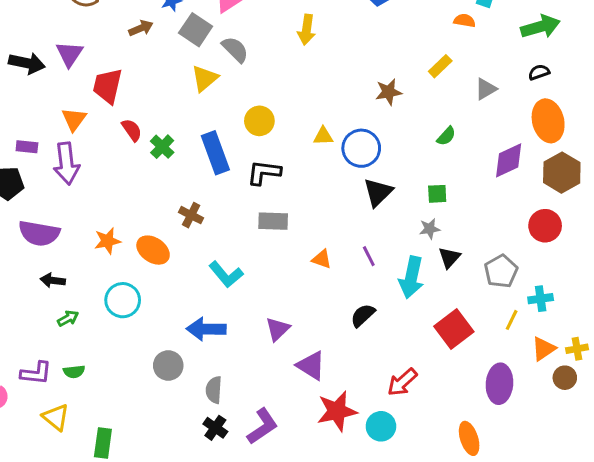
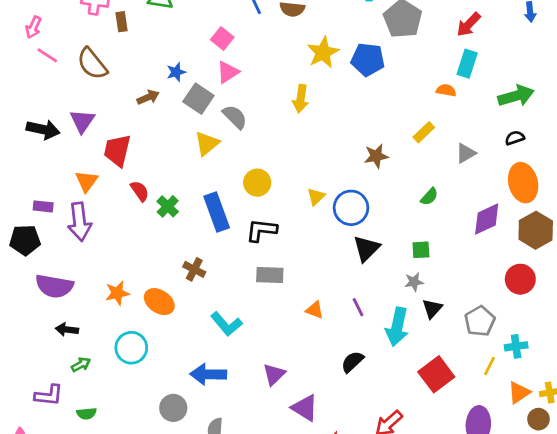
yellow triangle: (323, 136) -> (316, 197), turned -42
purple L-shape: (36, 373) -> (49, 395), moved

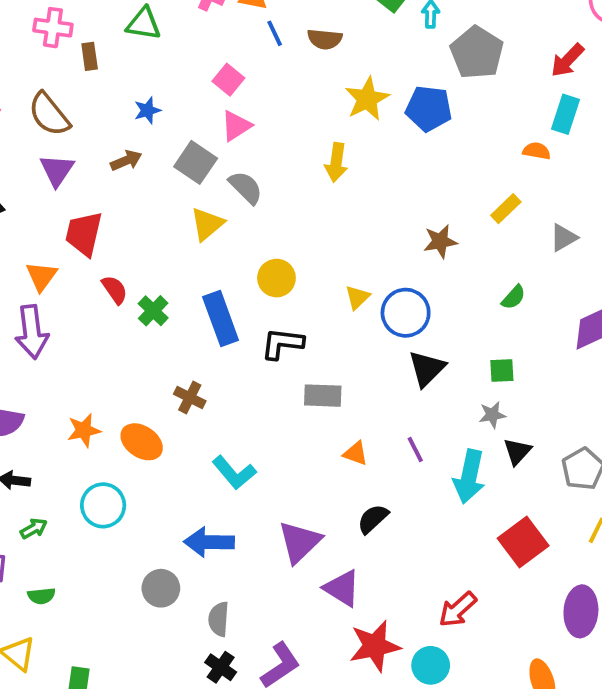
blue star: (176, 72) -> (147, 110), moved
purple triangle: (82, 121) -> (57, 170), moved
gray rectangle: (270, 275) -> (323, 396), moved
black semicircle: (352, 362) -> (373, 519), moved
purple triangle: (274, 374) -> (300, 542), size x1.4

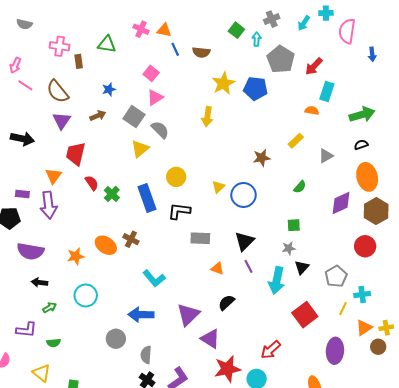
red arrow: (567, 60) -> (314, 66), moved
black triangle: (427, 369) -> (245, 241), moved
orange ellipse: (142, 442) -> (106, 245), moved

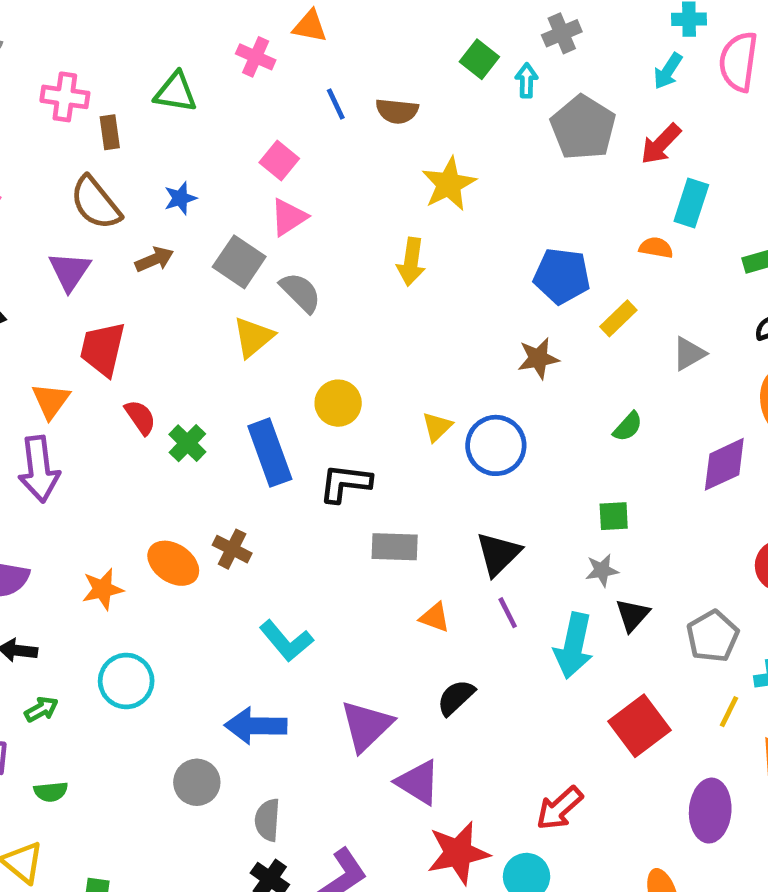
cyan arrow: (304, 23) -> (668, 71), moved
orange triangle: (164, 30) -> (310, 26), moved
blue pentagon: (256, 88) -> (562, 276), moved
brown semicircle: (58, 91) -> (96, 203), moved

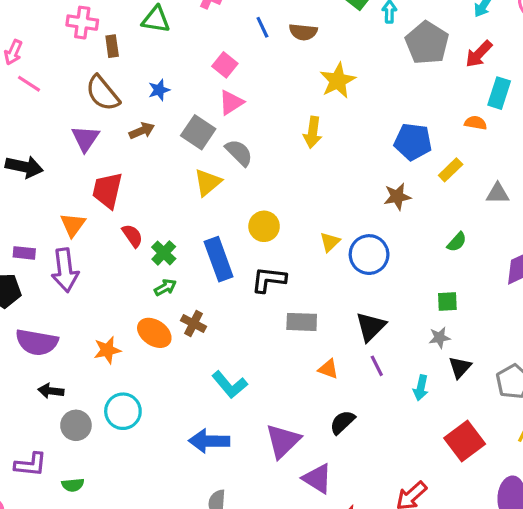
gray triangle: (689, 354) -> (498, 193), turned 30
cyan arrow: (574, 646) -> (421, 388), size x0.6
green arrow: (41, 709) -> (165, 287), moved
gray circle: (197, 782) -> (76, 425), moved

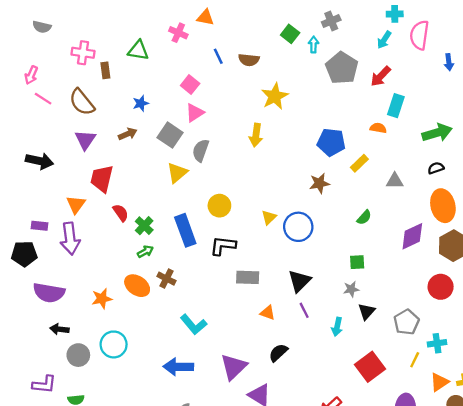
brown semicircle: (103, 93) -> (82, 102), moved
gray semicircle: (239, 153) -> (201, 150), turned -115

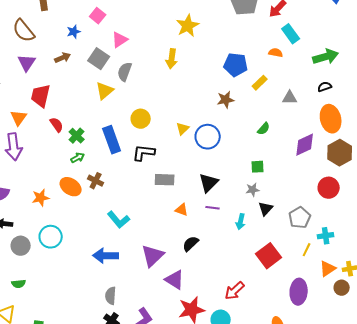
pink square: (190, 84) -> (98, 16), moved
cyan rectangle: (396, 106) -> (291, 34), turned -54
purple line: (304, 310) -> (213, 208), turned -56

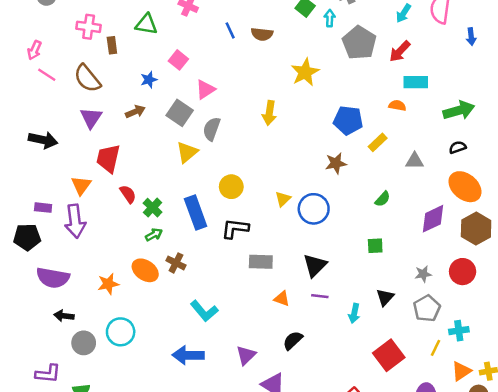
yellow star: (188, 26) -> (305, 72), moved
cyan rectangle: (291, 34) -> (416, 82), turned -54
orange ellipse: (331, 119) -> (465, 187), turned -36
gray star: (253, 190) -> (423, 274), moved
purple triangle: (153, 256) -> (246, 355), size x0.7

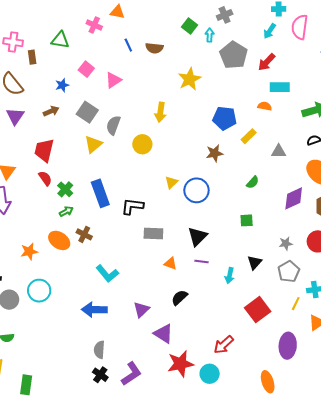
pink triangle: (205, 89) -> (113, 80), moved
red trapezoid: (108, 158) -> (44, 150), moved
yellow circle: (231, 187) -> (142, 144), moved

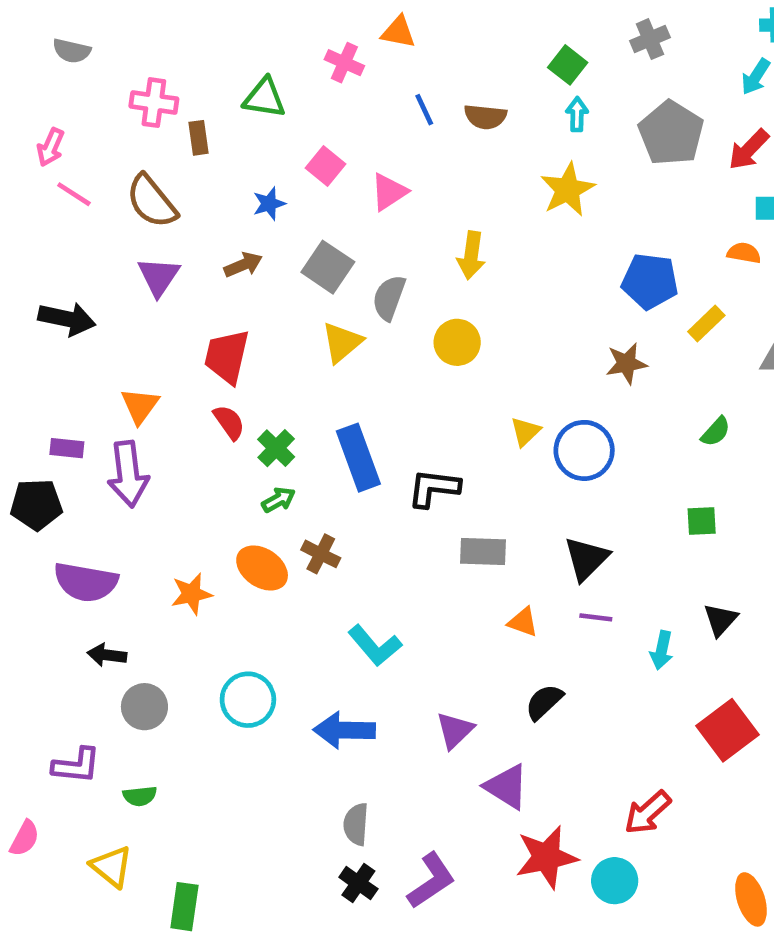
cyan arrow: (210, 35) -> (577, 114), moved
yellow arrow: (160, 112) -> (471, 255), moved
cyan circle: (39, 291) -> (248, 700), moved

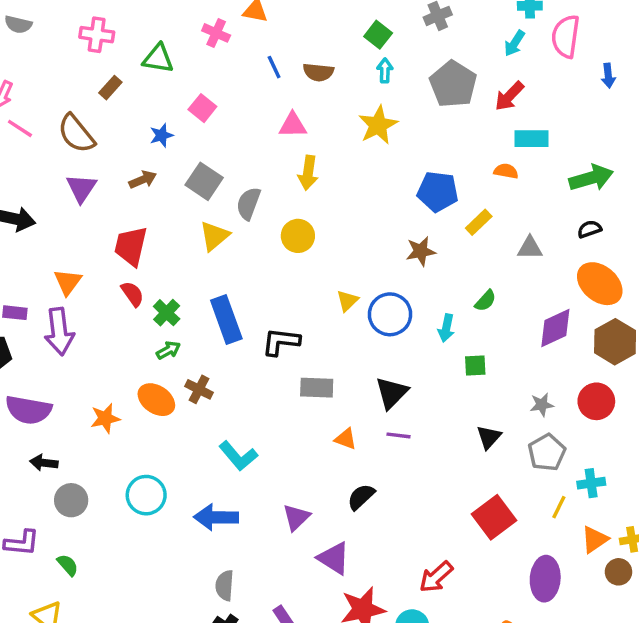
pink cross: (154, 103) -> (97, 35), moved
brown rectangle: (199, 138) -> (110, 88), turned 50
pink triangle: (389, 192) -> (293, 125), moved, turned 32
cyan arrow: (662, 650) -> (446, 328), moved
green semicircle: (140, 796) -> (68, 565), turned -125

